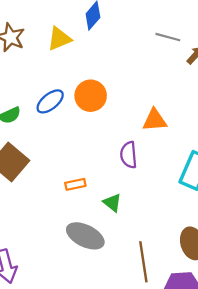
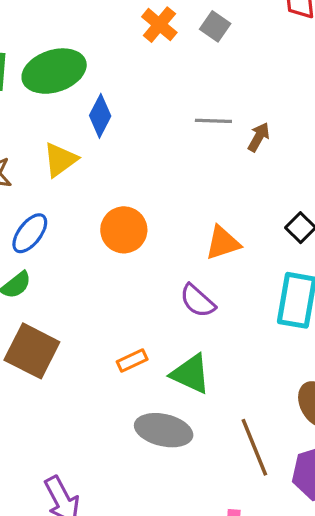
blue ellipse: (50, 101) -> (30, 233), moved
purple semicircle: (129, 155) -> (198, 301), turned -30
green triangle: (112, 203) -> (191, 374), size x1.5

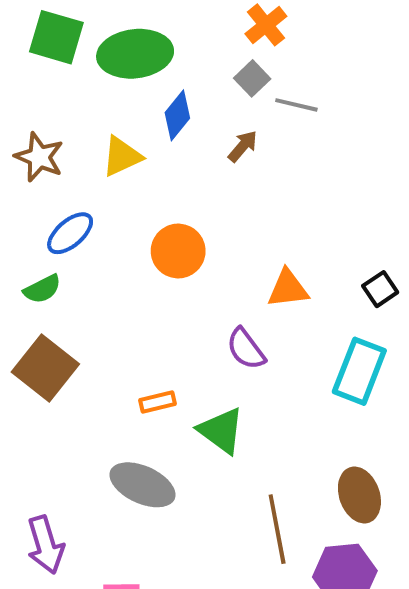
gray square: (215, 26) -> (252, 78), moved
gray line: (213, 121) -> (296, 105), moved
brown arrow: (259, 137) -> (243, 146), moved
gray ellipse: (164, 430) -> (142, 485), moved

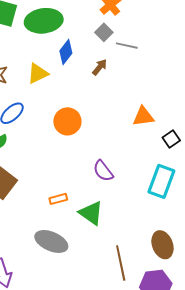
orange triangle: (288, 289) -> (143, 116), moved

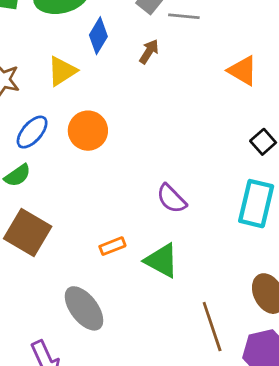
orange triangle: (143, 116) -> (243, 71), moved, turned 45
orange circle: (67, 121) -> (88, 131), moved
gray ellipse: (51, 241) -> (84, 308), moved, turned 36

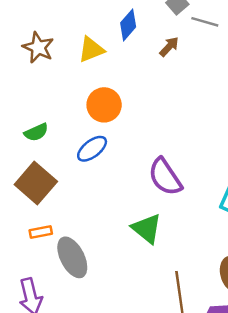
blue ellipse: (32, 132) -> (92, 149), moved
purple semicircle: (171, 199) -> (165, 177), size x1.4
orange rectangle: (112, 246) -> (41, 232), moved

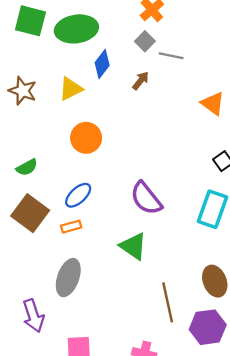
blue ellipse: (92, 149) -> (78, 195), moved
orange rectangle: (41, 232) -> (71, 227), moved
gray ellipse: (72, 257) -> (68, 278), turned 51

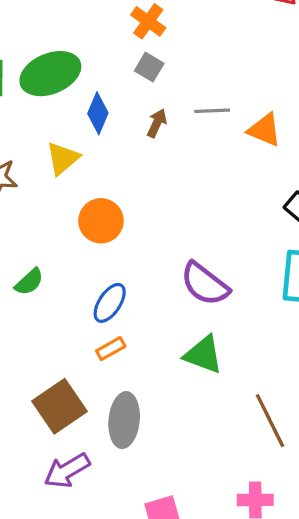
gray line: (171, 56) -> (212, 111), moved
brown square: (30, 213) -> (60, 406), moved, turned 33
purple arrow: (33, 316) -> (67, 471), moved, turned 92

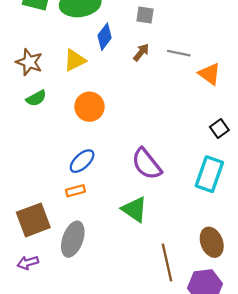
gray square: (149, 67) -> (145, 15), turned -36
green semicircle: (29, 282) -> (36, 98), moved
purple arrow: (67, 471) -> (28, 263), size x0.7

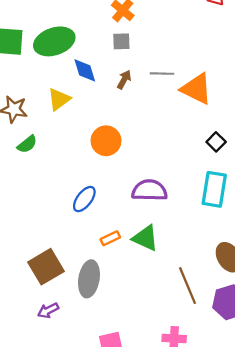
blue diamond: (105, 37) -> (85, 70), turned -44
orange triangle: (210, 74) -> (197, 89), size x1.4
orange circle: (89, 107) -> (106, 141), moved
purple semicircle: (147, 164) -> (149, 190), turned 140
orange rectangle: (75, 191) -> (110, 238), moved

